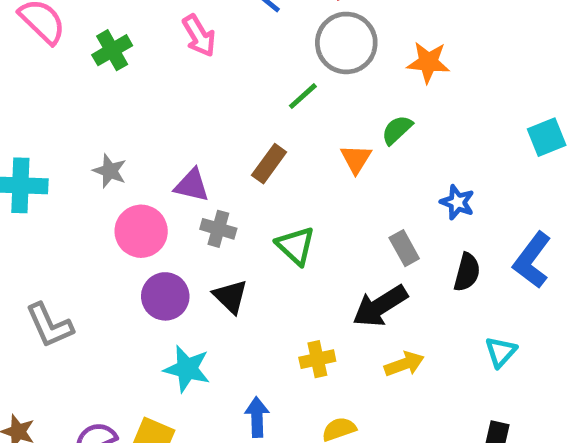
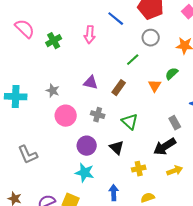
pink arrow: (199, 36) -> (90, 35), turned 36
gray circle: (346, 43) -> (151, 38), size x0.7
purple triangle: (192, 185) -> (91, 83), moved
purple circle: (165, 296) -> (87, 146), moved
black triangle: (230, 296) -> (117, 148), moved

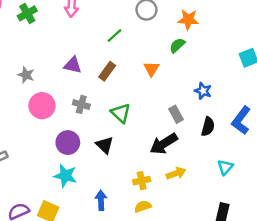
green line: (133, 60) -> (115, 36), moved
green semicircle: (172, 74) -> (177, 45), moved
yellow cross: (139, 169) -> (142, 181), moved

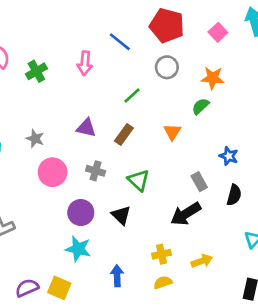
yellow arrow: (176, 173) -> (202, 261), moved

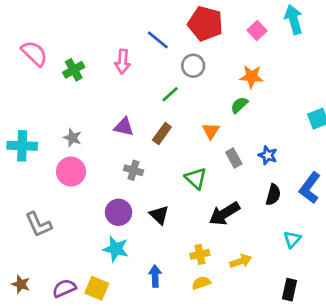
gray circle: (167, 67) -> (193, 66), moved
pink circle: (53, 172) -> (71, 172), moved
green triangle: (139, 180) -> (196, 178), moved
gray rectangle: (199, 182) -> (234, 158), moved

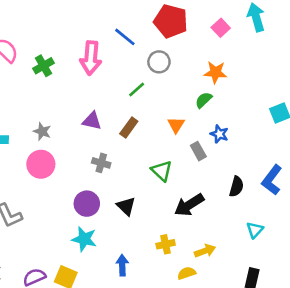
pink arrow: (123, 62) -> (91, 58), size x1.4
blue star: (268, 155) -> (219, 134), moved
yellow semicircle: (201, 283) -> (187, 273), moved

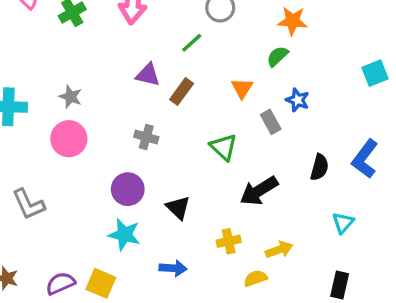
purple triangle: (92, 121) -> (148, 75), moved
black triangle: (126, 206) -> (178, 208), moved
blue arrow: (122, 265) -> (173, 268), turned 96

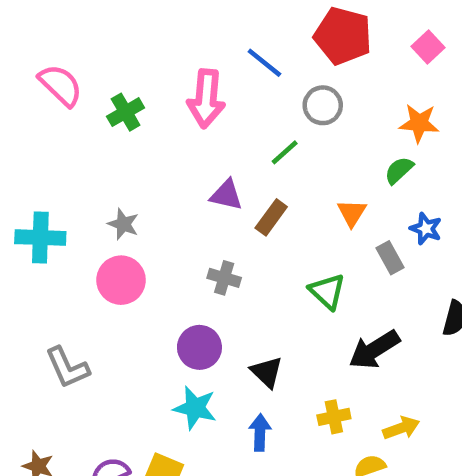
blue arrow: (173, 268) -> (260, 433), moved, turned -92

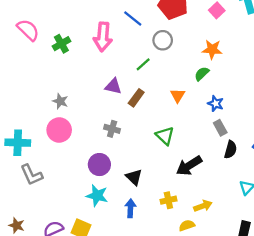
cyan cross: (40, 238) -> (18, 143), moved
gray rectangle: (390, 258) -> (220, 128), moved

